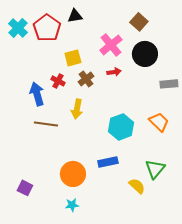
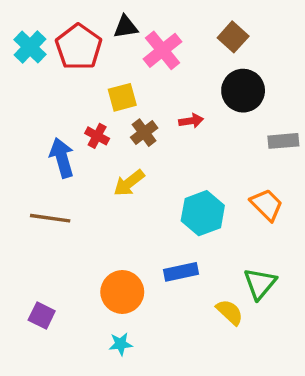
pink cross: (111, 45) -> (163, 50), moved
yellow arrow: (77, 109) -> (129, 183), turned 42
brown line: (46, 124) -> (50, 218), moved

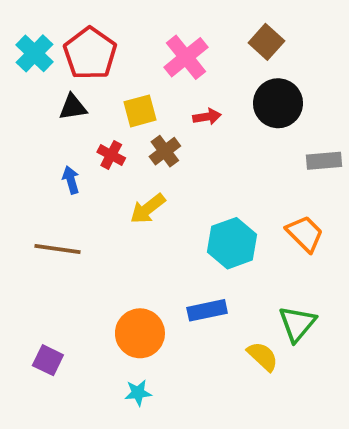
black triangle: (126, 27) -> (73, 107), moved
red arrow: (191, 121) -> (207, 117), moved
blue arrow: (62, 158) -> (71, 180), size x0.6

